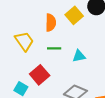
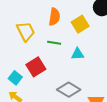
yellow square: (74, 15) -> (80, 24), moved

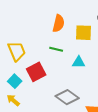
yellow square: (80, 24) -> (83, 33), turned 30
yellow trapezoid: (26, 31) -> (17, 51), moved

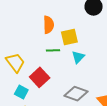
yellow square: (83, 33) -> (69, 37), moved
cyan triangle: (79, 62) -> (78, 57), turned -32

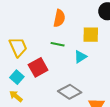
yellow square: (69, 37) -> (91, 35), moved

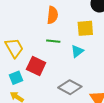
red square: (38, 67) -> (36, 66), turned -30
cyan square: (17, 77) -> (16, 78), turned 32

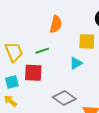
green line: (53, 41) -> (42, 51), moved, turned -32
red square: (36, 66) -> (33, 73), turned -30

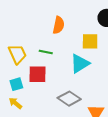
green line: (42, 51) -> (46, 52), turned 32
cyan triangle: (76, 63) -> (80, 63), size x1.5

